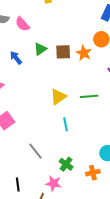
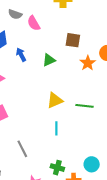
green triangle: (40, 49) -> (49, 60), moved
brown square: (63, 52) -> (73, 40), moved
green cross: (66, 164) -> (57, 168), moved, turned -32

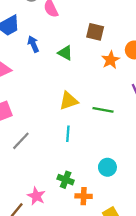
green triangle: (49, 60) -> (65, 53), turned 48
gray line: (22, 149) -> (21, 141), moved, turned 66
cyan circle: (92, 164) -> (107, 167), moved

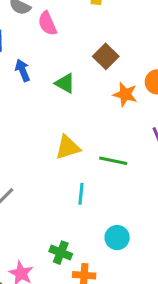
brown square: (95, 32) -> (106, 56), turned 30
orange star: (111, 60) -> (125, 94), turned -30
cyan line: (68, 134) -> (81, 194), moved

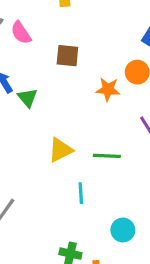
brown square: (106, 56) -> (67, 56), moved, turned -30
green triangle: (65, 83) -> (28, 98), moved, turned 30

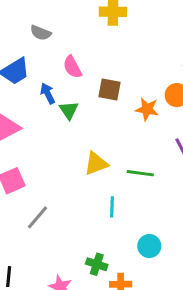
pink semicircle: (21, 33) -> (72, 67), moved
brown square: (67, 56) -> (110, 90), moved

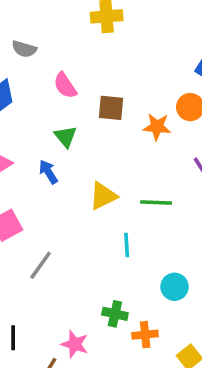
blue arrow: (48, 93) -> (48, 172), moved

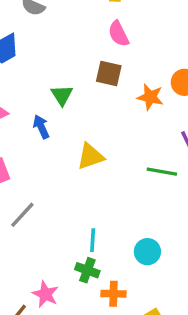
pink semicircle: (65, 85) -> (119, 34), moved
green line: (156, 202) -> (162, 172), moved
cyan line: (127, 245) -> (93, 240), moved

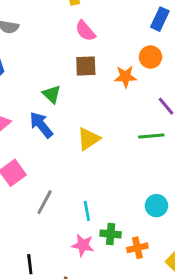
blue arrow: (41, 127) -> (41, 125), size x1.4
cyan line: (93, 240) -> (87, 211), moved
pink star: (45, 294) -> (83, 245), moved

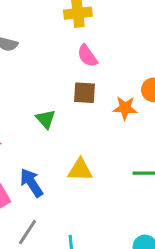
blue arrow: (41, 125) -> (31, 183), moved
yellow triangle: (89, 139) -> (80, 170), turned 30

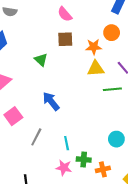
yellow triangle: (80, 170) -> (96, 69), moved
blue arrow: (31, 183) -> (51, 101), moved

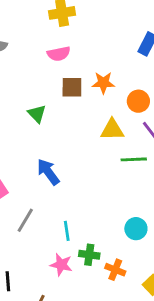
pink semicircle: (65, 14) -> (59, 54), moved, turned -63
orange circle: (112, 33) -> (138, 101), moved
orange star: (94, 47) -> (103, 83), moved
orange cross: (103, 169) -> (115, 270), turned 32

